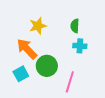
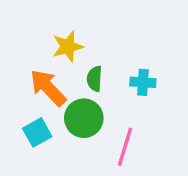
green semicircle: (75, 26) -> (95, 79), moved

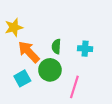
yellow star: (68, 47) -> (14, 27), moved

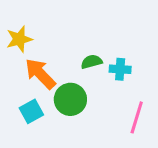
green semicircle: (56, 47) -> (92, 62), moved, turned 72
pink line: (74, 87) -> (137, 117), moved

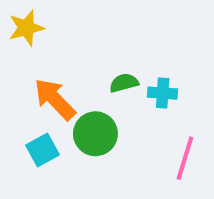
yellow star: (19, 39) -> (26, 28), moved

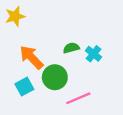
cyan cross: (163, 93) -> (93, 54), turned 35
pink line: (185, 158) -> (78, 98), moved, turned 50

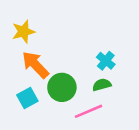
yellow star: (15, 16) -> (23, 32), moved
green semicircle: (71, 48) -> (102, 85), moved

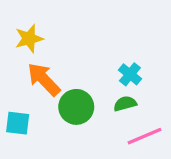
cyan square: (27, 98) -> (18, 123), moved, turned 36
pink line: (89, 111) -> (145, 136), moved

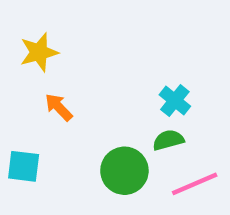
orange arrow: (44, 79) -> (59, 107), size x0.6
green circle: (76, 107) -> (124, 171), moved

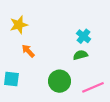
cyan cross: (175, 101) -> (84, 36), moved
green semicircle: (168, 140) -> (80, 55), moved

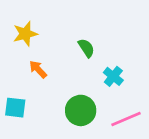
cyan cross: (84, 36) -> (113, 76), moved
green semicircle: (80, 55) -> (86, 48), moved, turned 72

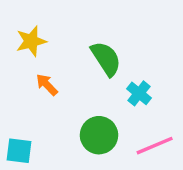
green semicircle: (86, 48) -> (106, 59), size x1.5
cyan square: (15, 108) -> (19, 151), moved

